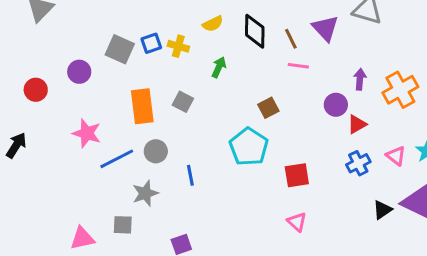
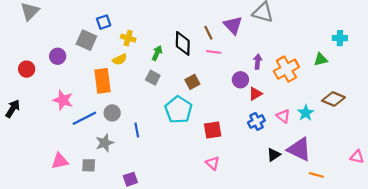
yellow semicircle: (213, 24) -> (120, 59), moved
black diamond: (255, 31) -> (183, 43), moved
blue square: (151, 43) -> (104, 22), moved
gray square: (183, 102) -> (153, 78), moved
pink triangle: (82, 238) -> (60, 161), moved

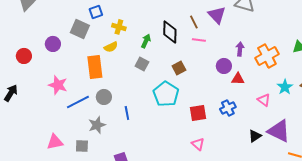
red triangle: (255, 94) -> (238, 79), turned 32
cyan star: (306, 113) -> (285, 87), moved
blue cross: (256, 121) -> (228, 108), moved

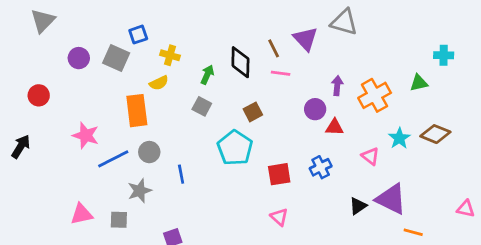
purple circle: (53, 44) -> (79, 58), moved

